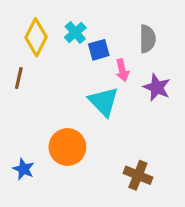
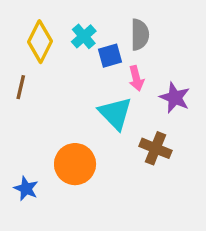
gray semicircle: (147, 39) -> (140, 35), moved
brown cross: (138, 175) -> (155, 148), moved

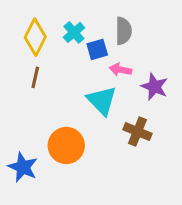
pink arrow: (136, 78) -> (120, 70), turned 115
brown line: (21, 87) -> (35, 77), moved
blue star: (26, 189) -> (23, 167), size x1.4

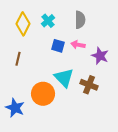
blue square: (97, 49) -> (58, 46), moved, turned 32
brown line: (35, 77) -> (18, 59), moved
cyan triangle: (102, 101) -> (64, 78), moved

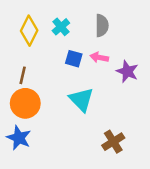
brown cross: (89, 85) -> (113, 142), moved, turned 36
orange circle: (43, 94) -> (25, 103), moved

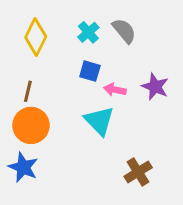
gray semicircle: (102, 26) -> (124, 31), turned -40
cyan cross: (61, 27) -> (88, 32), moved
pink arrow: (99, 57) -> (115, 90), moved

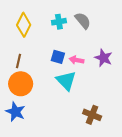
cyan cross: (88, 32) -> (59, 22), turned 32
blue square: (90, 71) -> (58, 57), moved
brown cross: (138, 172) -> (92, 115), turned -36

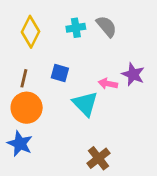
blue square: (58, 57) -> (60, 73), moved
pink arrow: (77, 60) -> (108, 84), moved
brown cross: (92, 115) -> (98, 158), moved, turned 30

